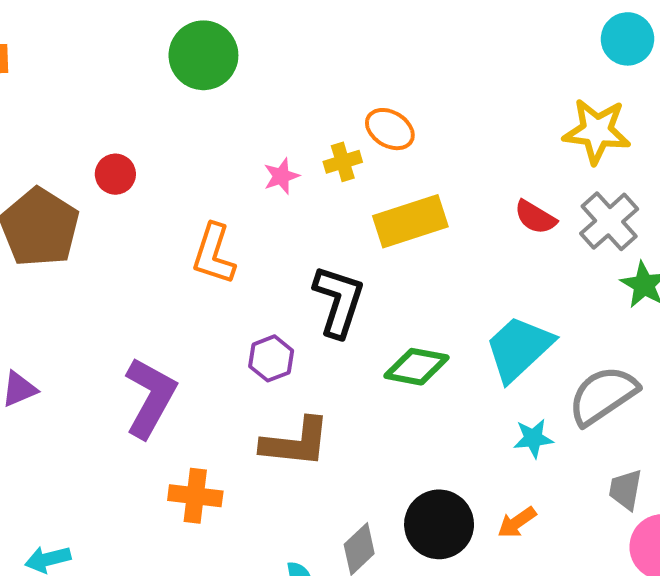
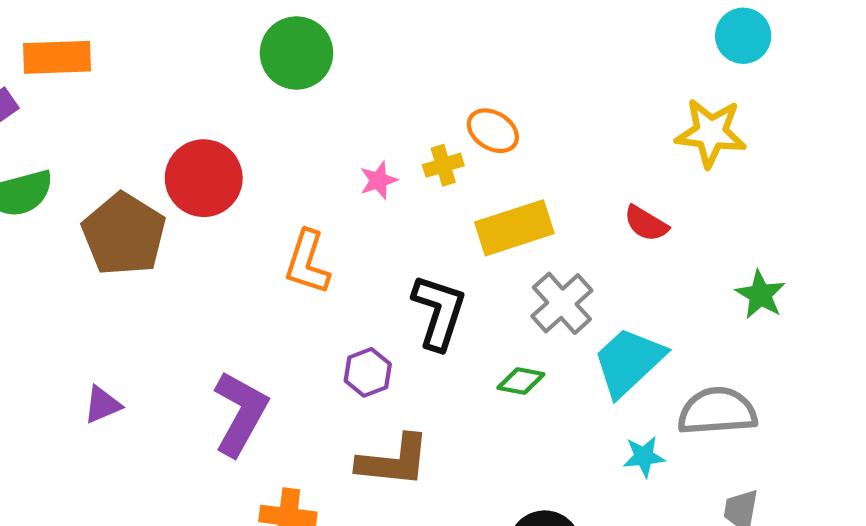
red circle: (115, 174) -> (204, 178), size x1.8
gray cross: (609, 221) -> (562, 303), moved
green diamond: (417, 367) -> (521, 381), size x0.7
gray semicircle: (603, 395) -> (717, 411), turned 30

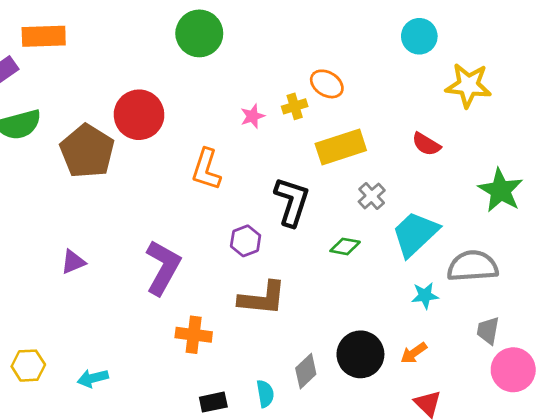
cyan circle: (743, 36) -> (419, 36), moved
green star: (760, 295) -> (501, 190), size x1.4
gray cross: (562, 303) -> (372, 196), size x0.7

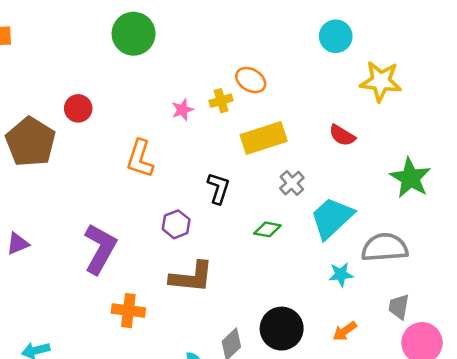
red circle: (139, 115) -> (78, 108), size x0.6
black L-shape: (292, 202) -> (219, 188), size x0.7
orange arrow: (414, 353) -> (345, 331), moved

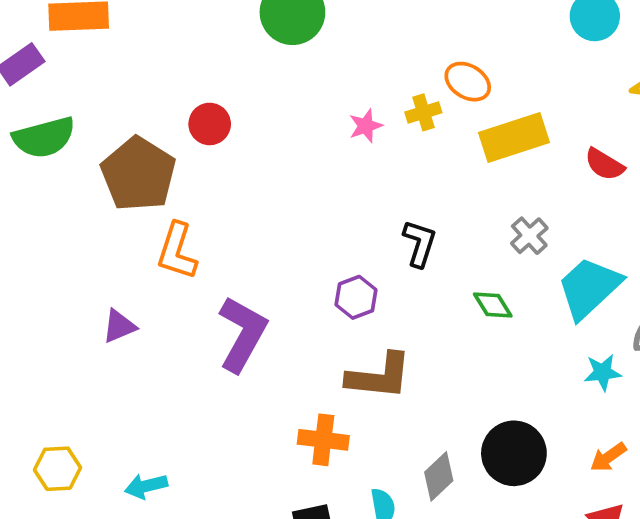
yellow rectangle: (264, 138) -> (514, 137), moved
orange L-shape: (140, 159) -> (177, 251), moved
green diamond: (267, 229) -> (493, 305), turned 48
orange cross: (128, 311) -> (323, 440), moved

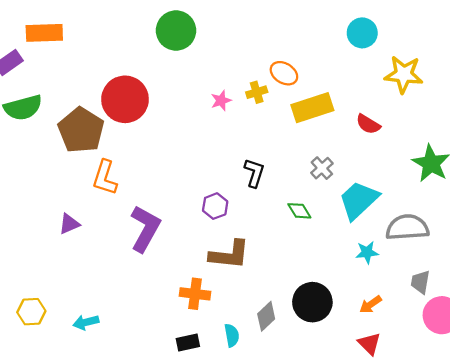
red circle: (210, 124) -> (125, 99), size x1.8

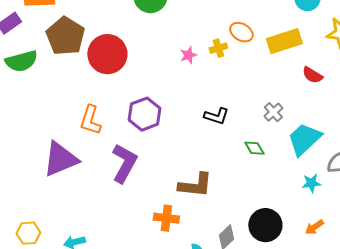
yellow rectangle: (312, 108) -> (284, 41), moved
brown pentagon: (81, 130) -> (65, 36), moved
black L-shape: (254, 173) -> (216, 116), turned 90
purple hexagon: (215, 206) -> (144, 114), moved, size x1.5
purple triangle: (69, 224) -> (60, 159), size x2.0

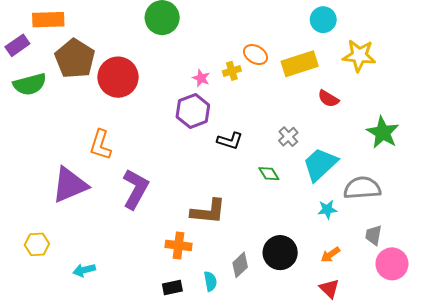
pink star: (188, 55) -> (201, 78), turned -30
purple hexagon: (144, 114) -> (193, 111), moved
yellow hexagon: (28, 233) -> (37, 244), moved

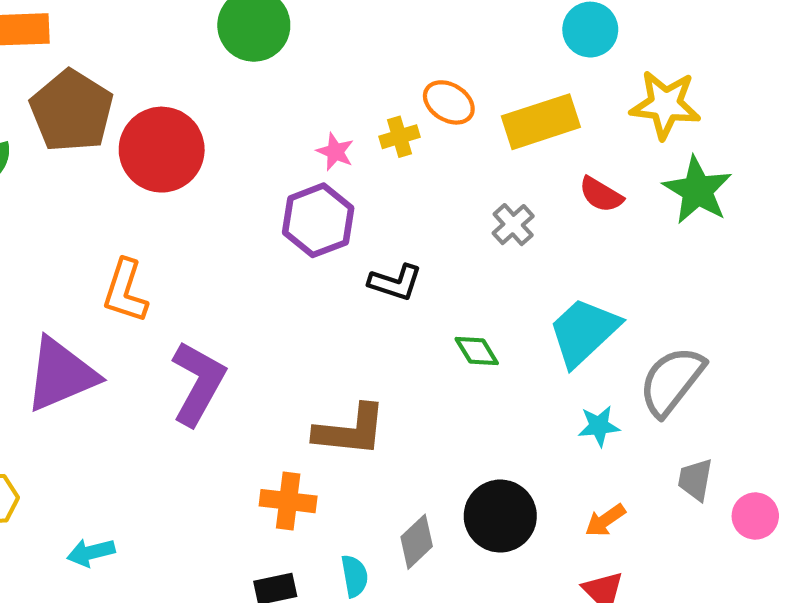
green star: (383, 133) -> (697, 190), moved
gray cross: (288, 137) -> (513, 225), moved
gray semicircle: (362, 188) -> (672, 381), turned -48
pink circle: (392, 264) -> (755, 516), moved, size x0.7

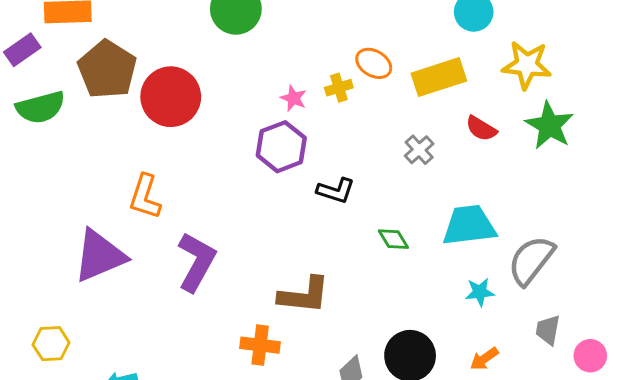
cyan trapezoid: (584, 332) -> (469, 225), turned 36

